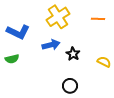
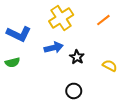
orange line: (98, 19) -> (103, 20), turned -40

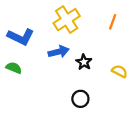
orange line: (103, 20) -> (113, 22), turned -32
green semicircle: (12, 62) -> (14, 68), turned -144

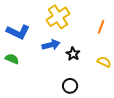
orange line: (113, 22) -> (101, 27), moved

